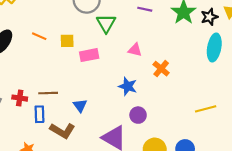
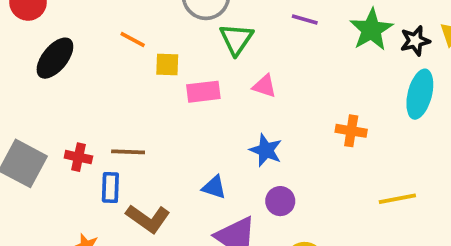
orange line: (39, 36) -> (133, 39), moved
pink triangle: (135, 50) -> (264, 86), moved
orange cross: (161, 69) -> (351, 131), moved, turned -35
blue triangle: (80, 106) -> (214, 187), moved, turned -40

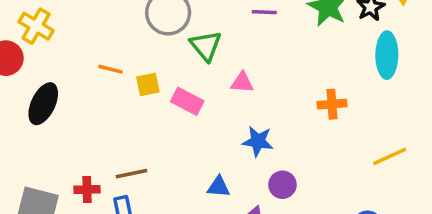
pink rectangle: (203, 92) -> (187, 101), turned 48

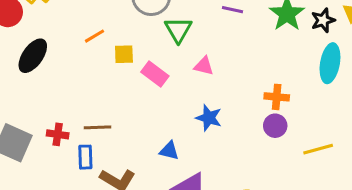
orange line: (110, 69) -> (95, 36), turned -55
purple circle: (282, 185) -> (275, 126), moved

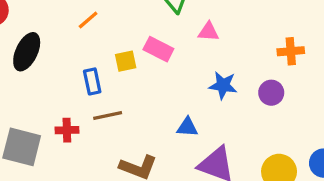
yellow square: (124, 54) -> (126, 61), moved
purple circle: (275, 126) -> (271, 93), moved
blue rectangle: (85, 157) -> (92, 81), moved

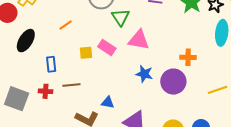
pink triangle: (209, 32) -> (139, 40), size x1.6
blue rectangle: (92, 81) -> (51, 64), moved
purple circle: (271, 93) -> (173, 82), size x1.6
blue triangle: (187, 127) -> (108, 102), moved

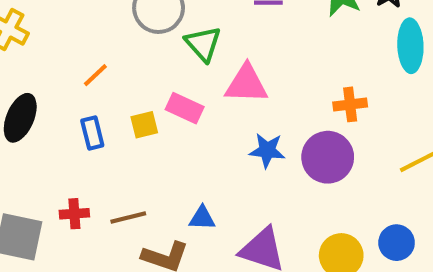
blue rectangle: (51, 64) -> (92, 133), moved
brown line: (71, 85) -> (128, 217), moved

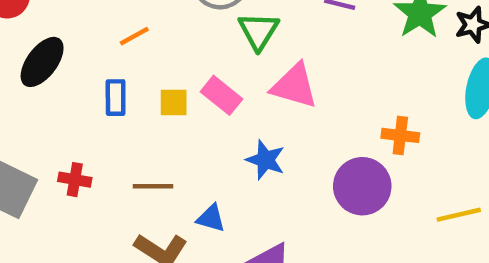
blue star: (267, 150) -> (265, 160), moved
brown line: (128, 217) -> (153, 186), moved

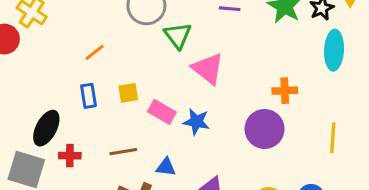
black ellipse: (42, 62) -> (46, 128), moved
pink triangle: (294, 86) -> (208, 69), turned 32
pink rectangle: (221, 95) -> (162, 112), moved
yellow line: (459, 215) -> (333, 138), turned -64

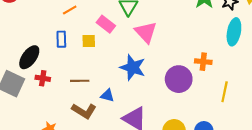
orange cross: (285, 91) -> (203, 62), moved
pink rectangle: (162, 112) -> (106, 24), moved
blue star: (196, 122) -> (133, 67), size x1.4

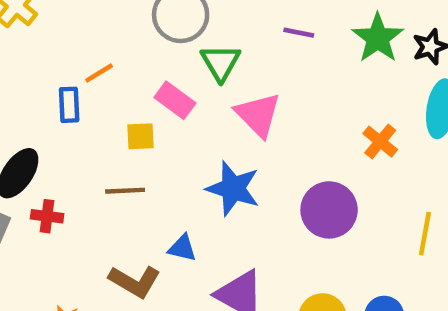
blue rectangle: (61, 39) -> (69, 105), moved
orange cross: (203, 62) -> (380, 142), moved, turned 35
brown line: (80, 81) -> (125, 191), moved

